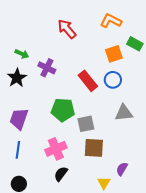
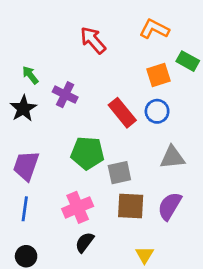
green arrow: (22, 54) -> (30, 75), turned -152
purple semicircle: (122, 169) -> (170, 206), moved, size x1.5

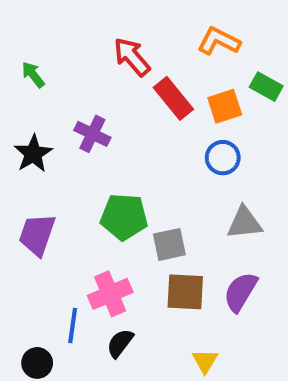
green arrow: (30, 75) -> (33, 75), moved
red rectangle: (122, 113) -> (173, 98), moved
blue line: (25, 209) -> (73, 325), moved

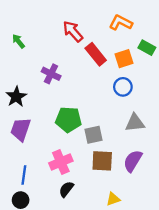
black star: (33, 154) -> (16, 97), moved
blue line: (73, 325) -> (24, 175), moved
yellow triangle: (205, 361) -> (113, 199), turned 40

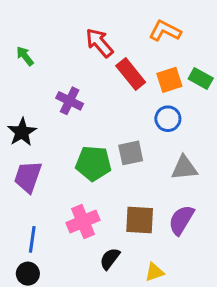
green rectangle: (147, 48) -> (201, 78), moved
gray square: (94, 135) -> (131, 153), moved
black semicircle: (66, 189) -> (110, 259), moved

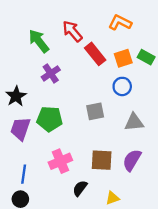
green arrow: (25, 56) -> (39, 41), moved, size x1.6
purple cross: (70, 101) -> (51, 73), turned 30
green pentagon: (93, 163) -> (50, 119), moved

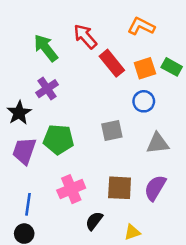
purple cross: (51, 73) -> (47, 89), moved

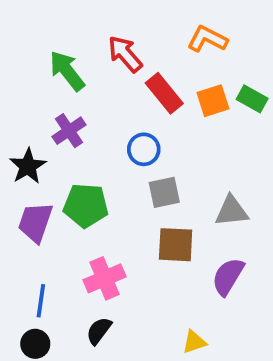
blue circle: (144, 101) -> (144, 149), moved
brown square: (120, 188) -> (176, 245), moved
black semicircle: (94, 221) -> (99, 331), moved

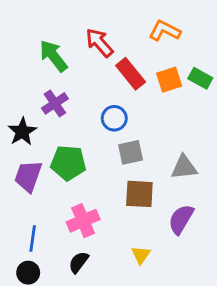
yellow triangle: (194, 342) -> (141, 255), moved, turned -36

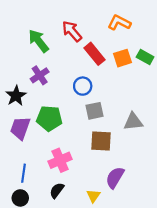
purple semicircle: (181, 219) -> (115, 178), moved
yellow triangle: (141, 255) -> (93, 196), moved

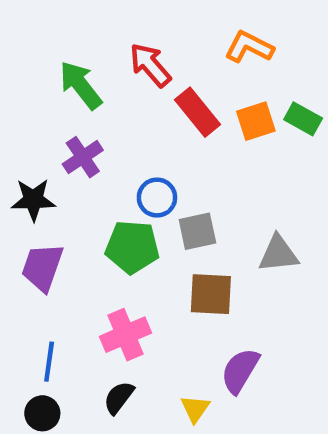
blue circle: (83, 86) -> (157, 198), moved
black star: (16, 96) -> (33, 200), turned 30
green pentagon: (49, 118) -> (132, 247), moved

